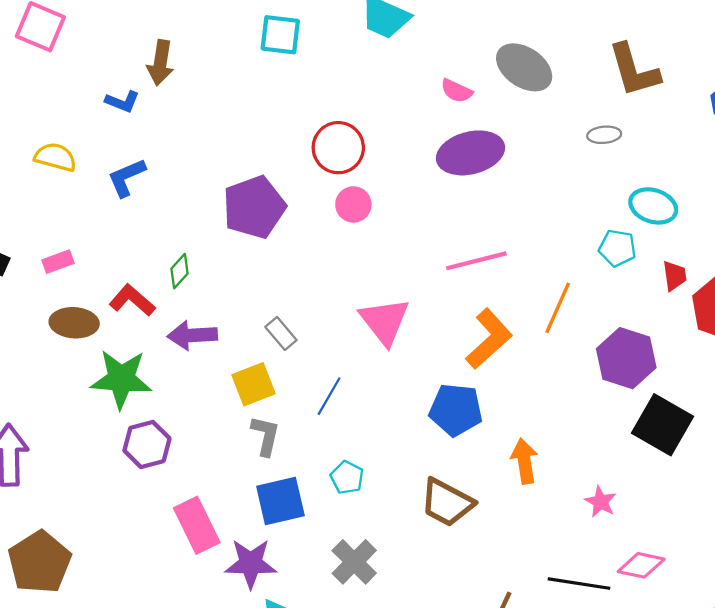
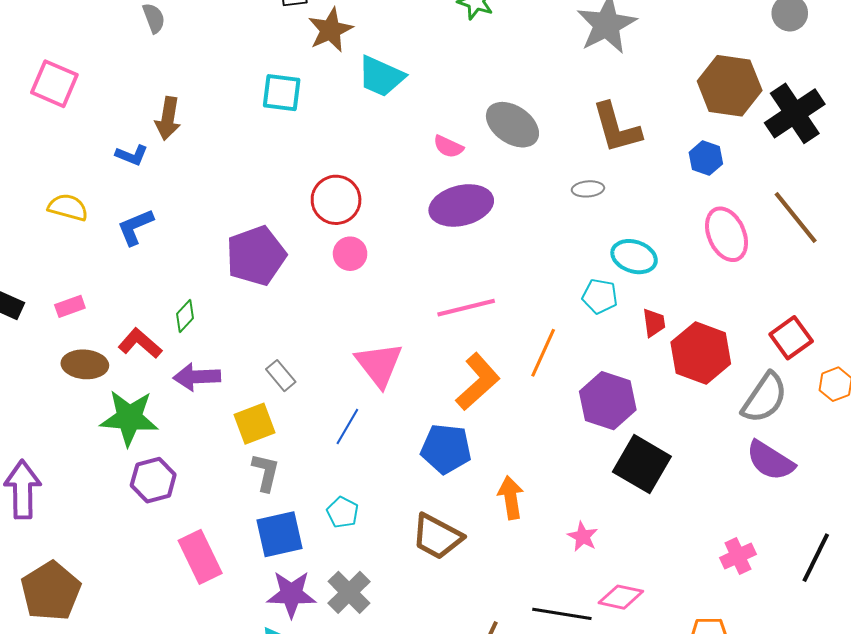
blue line: (329, 396) -> (347, 427), moved
purple star: (251, 563) -> (291, 594), moved

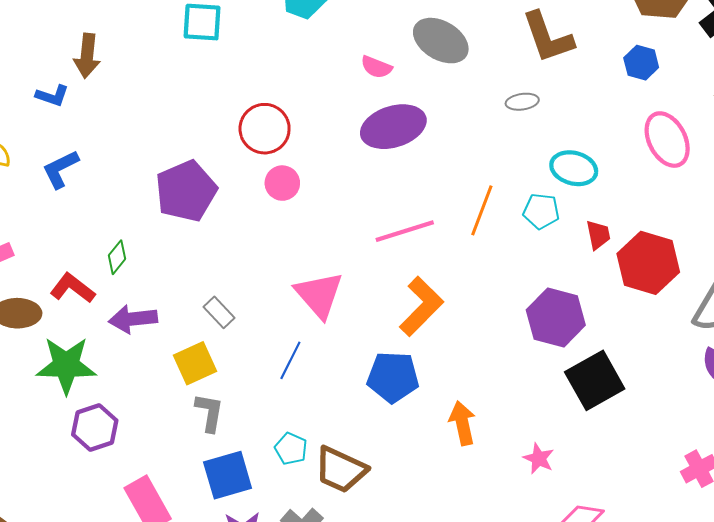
orange line: (543, 353) -> (482, 210), moved
black square: (642, 464) -> (595, 380), turned 34
brown trapezoid: (437, 537) -> (341, 470), moved

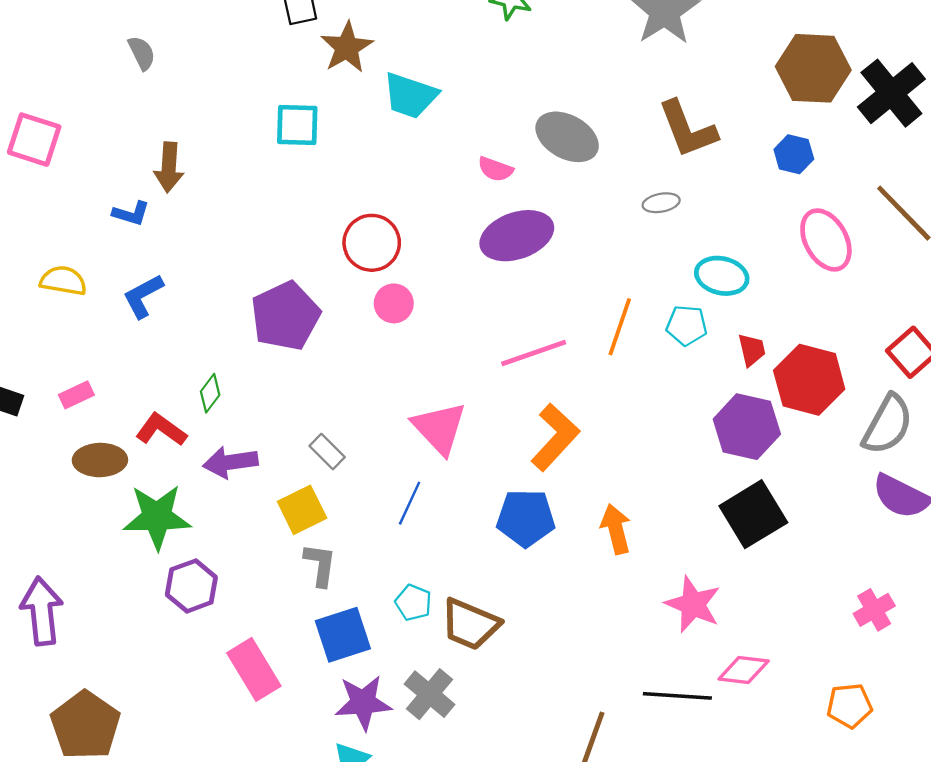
purple hexagon: (556, 318) -> (747, 427), moved
orange arrow: (462, 423) -> (616, 529), moved
pink star: (539, 459) -> (693, 604), size x1.6

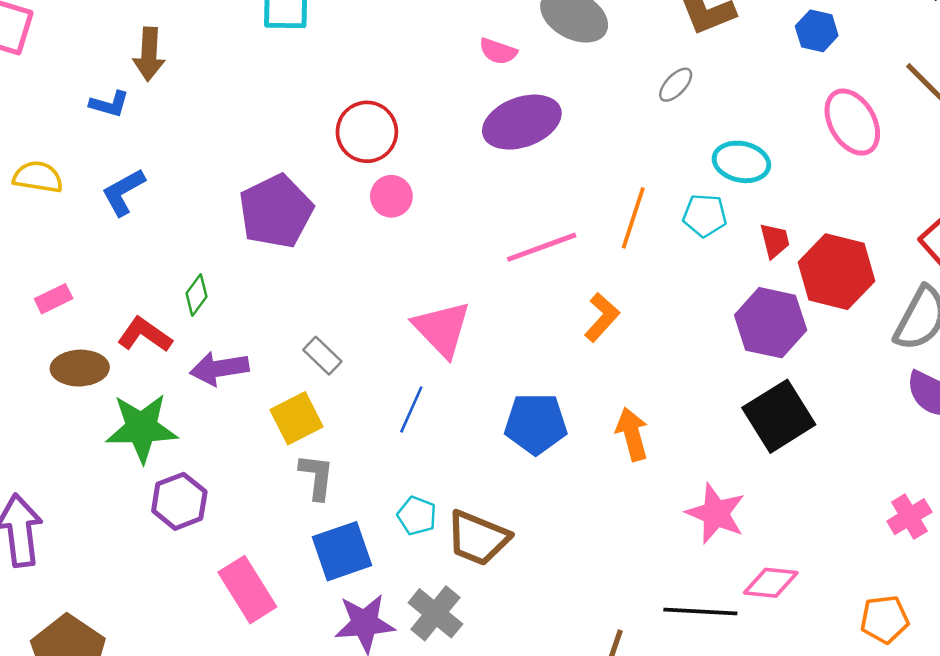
gray ellipse: (661, 203) -> (676, 85), turned -36
orange L-shape: (555, 437) -> (602, 317), moved, size x0.7

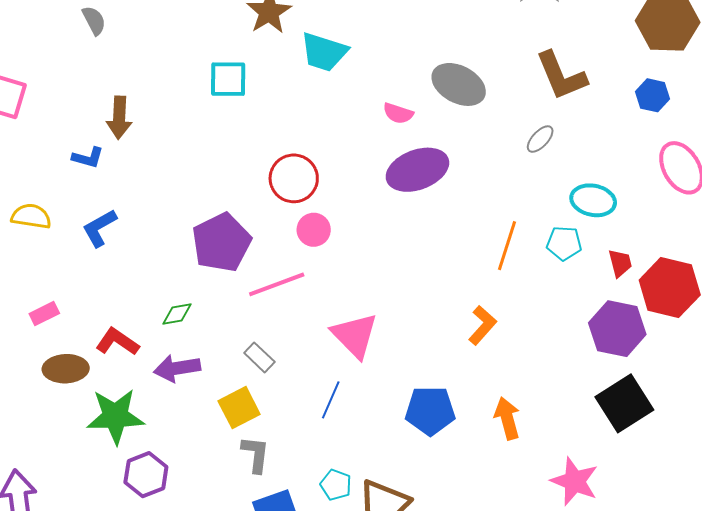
pink line: (542, 247) -> (277, 284), moved
green diamond: (196, 295) -> (177, 314), moved, turned 44

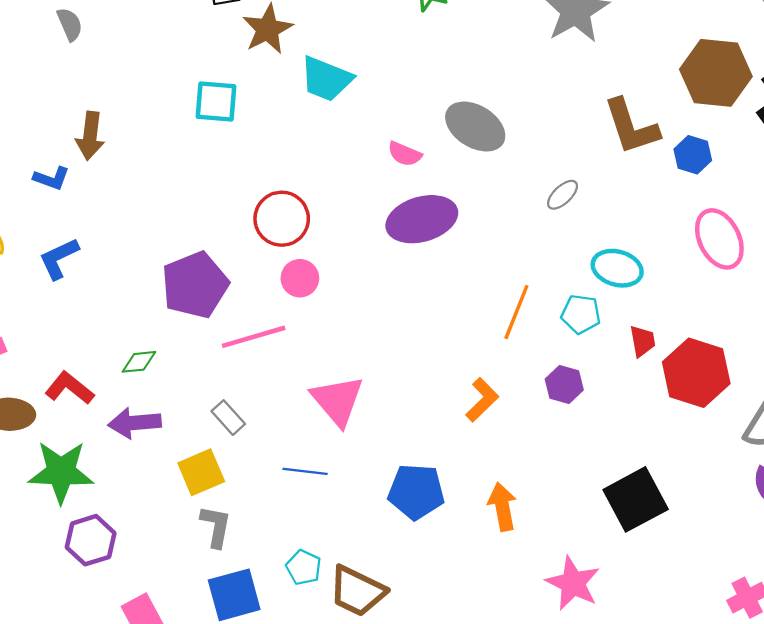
brown L-shape: (561, 76) -> (631, 127), moved
purple hexagon: (617, 329) -> (564, 385), moved, size x0.6
blue line: (331, 400) -> (305, 471), turned 69

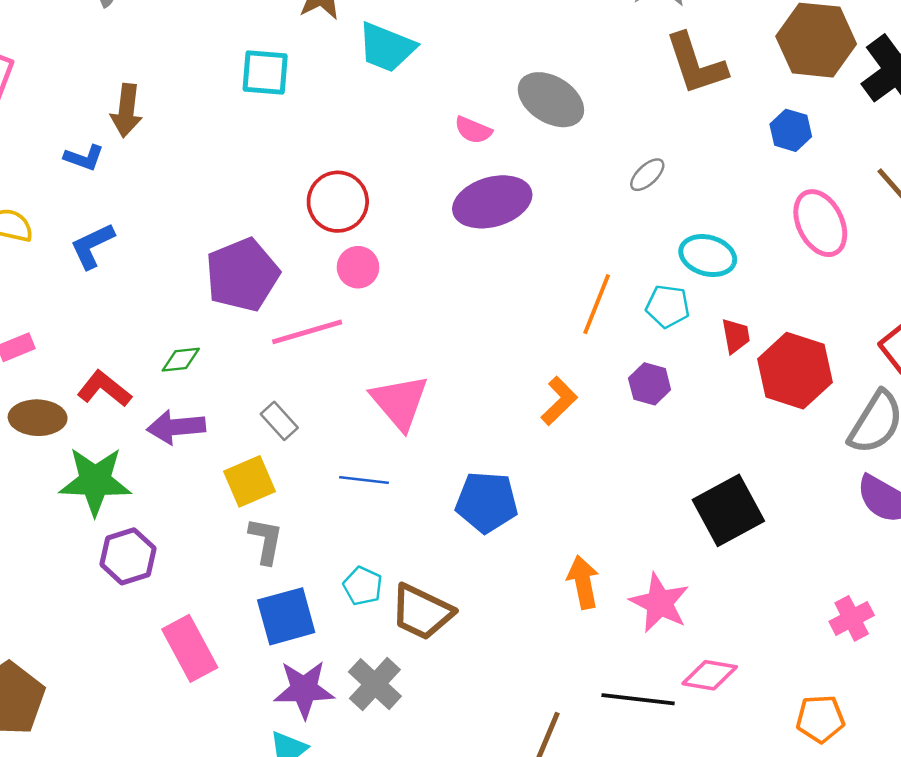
brown L-shape: (631, 127) -> (696, 64), moved
orange arrow: (502, 507) -> (583, 582), moved

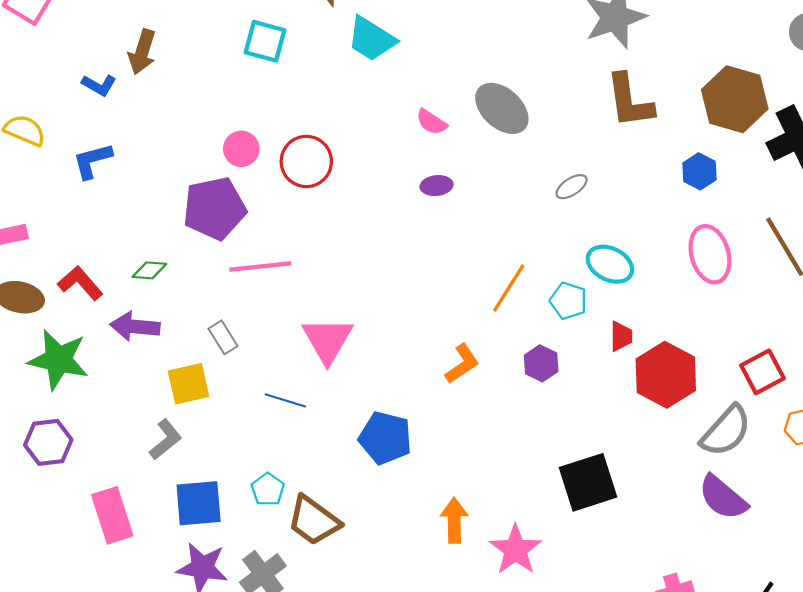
purple ellipse: (492, 202) -> (437, 186), size x0.5
pink circle: (358, 267) -> (241, 149), moved
gray L-shape: (266, 541) -> (166, 440), moved, turned 30
purple hexagon: (128, 556) -> (48, 442), moved

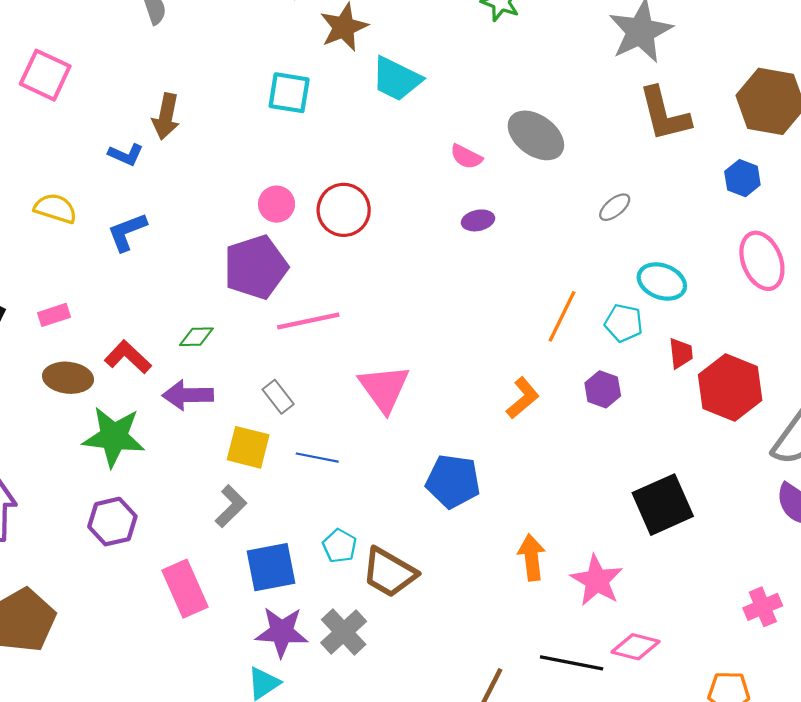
yellow square: (188, 384) -> (248, 447), turned 33
blue line: (285, 400) -> (317, 458), moved

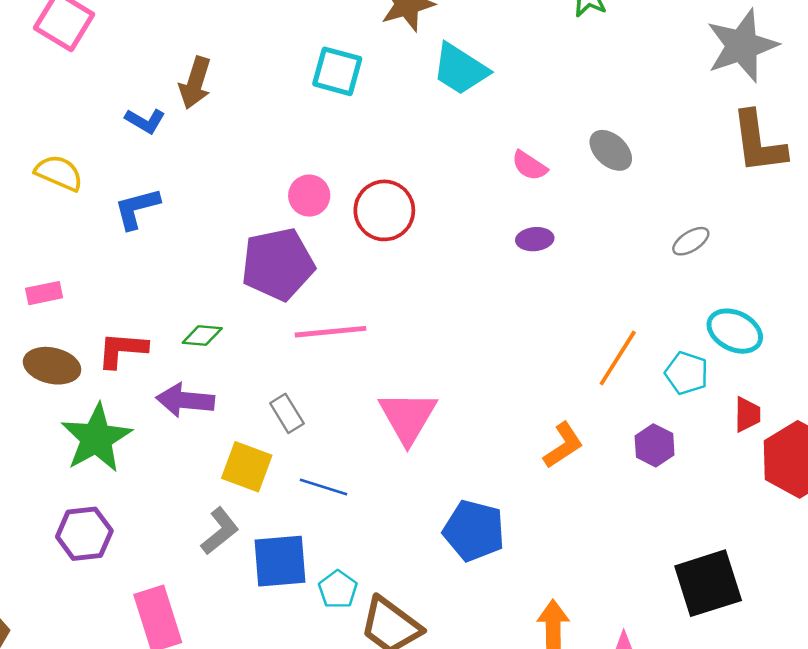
gray ellipse: (536, 135) -> (611, 150), size x0.7
red L-shape: (128, 357) -> (122, 350), turned -45
green star: (114, 437) -> (96, 438), turned 30
blue square: (271, 567) -> (280, 561), moved

